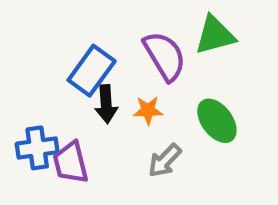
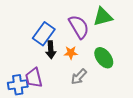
blue cross: (37, 148) -> (18, 85), moved

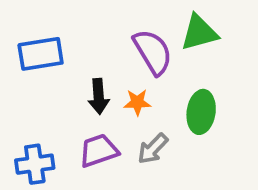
blue rectangle: (44, 34) -> (41, 54), moved, turned 45
green ellipse: (104, 58) -> (201, 112), turned 45
purple trapezoid: (34, 78) -> (99, 151), moved, turned 85

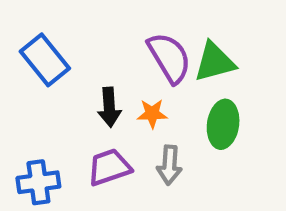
green triangle: (199, 33) -> (214, 62), moved
blue rectangle: (41, 54) -> (45, 60), turned 60
gray arrow: (153, 149) -> (169, 165), turned -40

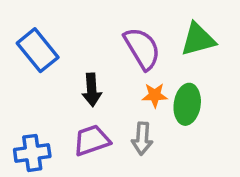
green triangle: (214, 62) -> (198, 39), moved
orange star: (152, 114) -> (155, 95), moved

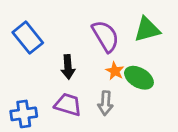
orange star: (155, 95) -> (115, 71), turned 30
green ellipse: (187, 104) -> (139, 78), turned -68
purple trapezoid: (92, 140) -> (68, 105), turned 36

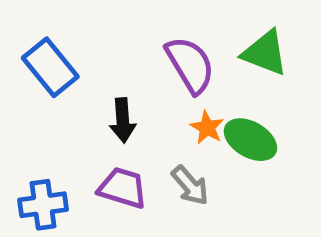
green triangle: (147, 29) -> (265, 53), turned 36
gray arrow: (105, 103) -> (190, 185), turned -45

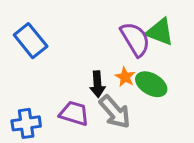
purple semicircle: (190, 65) -> (135, 39), moved
black arrow: (123, 120) -> (97, 84), moved
gray arrow: (190, 185) -> (115, 112), size x1.4

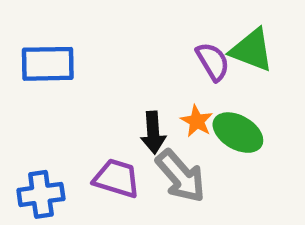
purple semicircle: (135, 39) -> (213, 62), size x0.7
blue rectangle: (31, 41) -> (48, 64), turned -52

